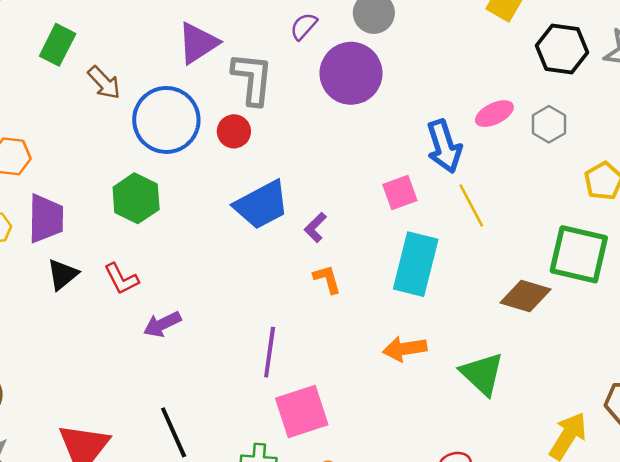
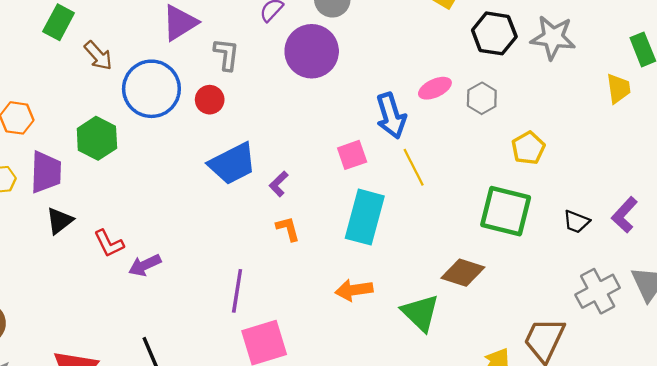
gray L-shape: (252, 79) -> (226, 54), size x0.7
green hexagon: (136, 198) -> (97, 138), moved
red L-shape: (121, 279) -> (109, 243), moved
brown diamond: (525, 296) -> (463, 273), moved

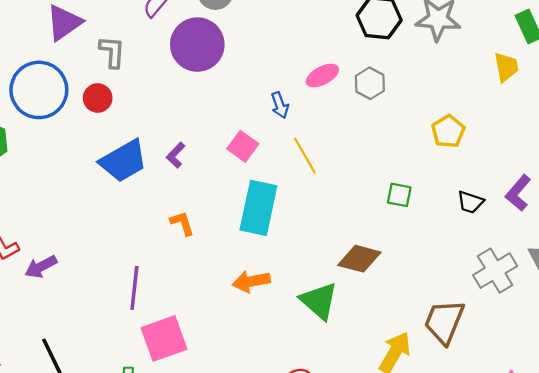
blue arrow: (391, 116) -> (280, 105), size x0.6
yellow pentagon: (528, 148) -> (448, 131), moved
pink square: (352, 155) -> (243, 146), turned -32
purple L-shape: (279, 184) -> (176, 155), moved
green square: (506, 211) -> (399, 195), size x0.5

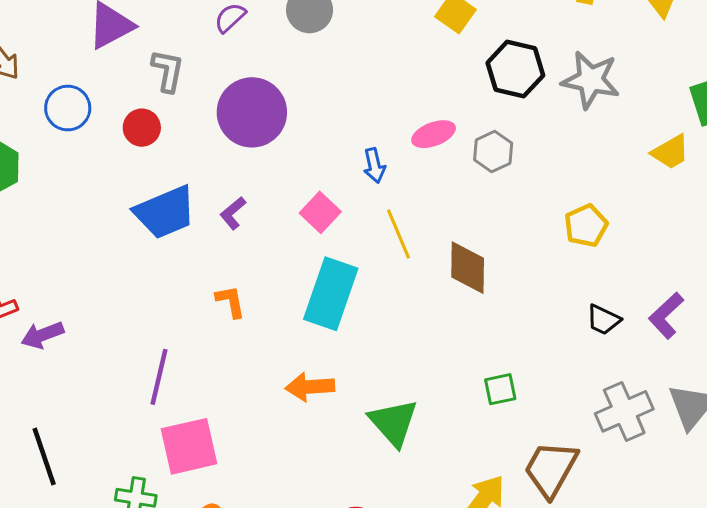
purple circle: (197, 45) -> (252, 112), moved
yellow trapezoid: (506, 67) -> (670, 152), turned 64
blue circle: (39, 90) -> (68, 108), size x0.6
green square: (399, 195) -> (500, 389), moved, turned -30
brown diamond: (359, 259) -> (468, 268), moved, turned 69

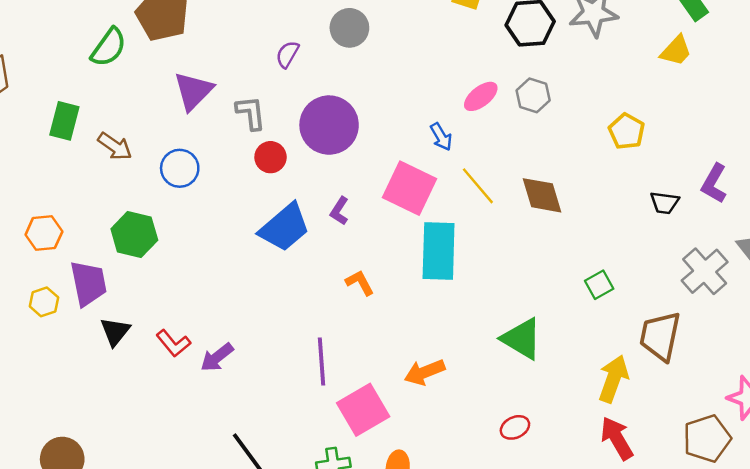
red circle: (142, 128) -> (271, 157), moved
pink square: (320, 212) -> (409, 188), size x1.6
orange arrow: (310, 387) -> (425, 372), moved

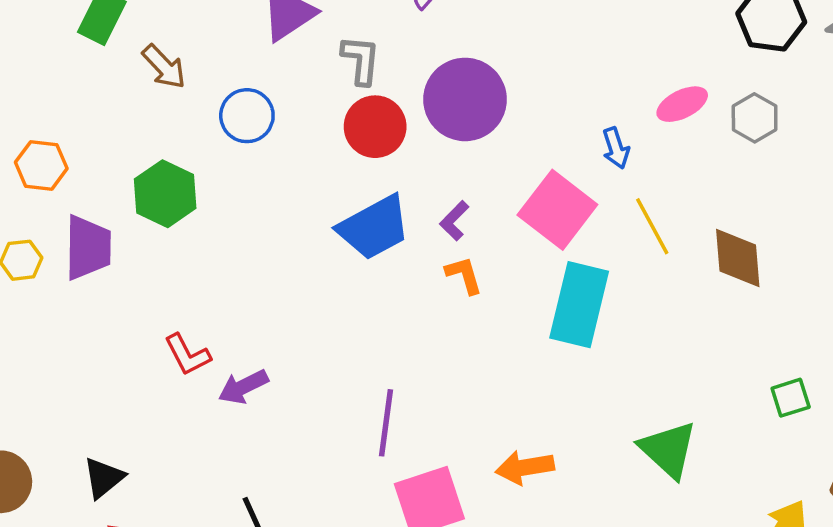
red circle: (271, 157) -> (375, 127), size x1.4
orange L-shape: (360, 283) -> (464, 275), moved
black triangle: (115, 331) -> (104, 478), moved

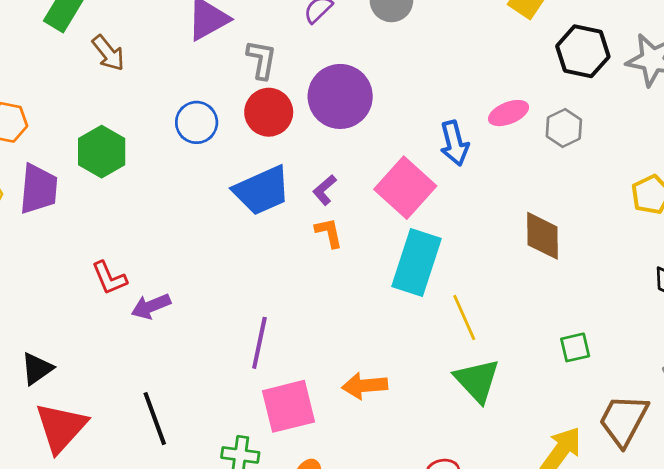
blue circle: (247, 116) -> (197, 122), moved
blue arrow: (616, 148) -> (454, 143), size x1.4
yellow line: (652, 226) -> (464, 318), moved

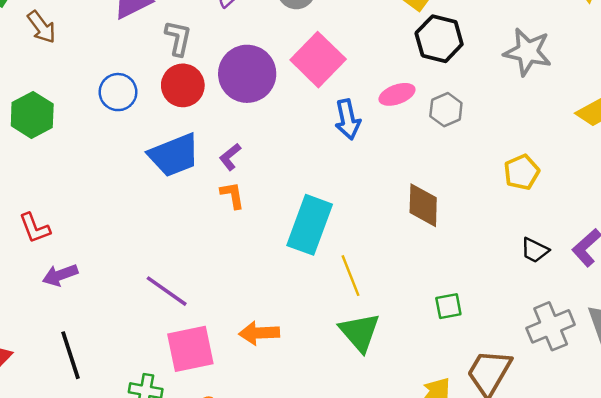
black hexagon: (583, 51) -> (439, 39), moved
pink square: (405, 188) -> (318, 60), moved
purple arrow: (151, 306) -> (60, 275), moved
purple line: (259, 343) -> (167, 291), turned -69

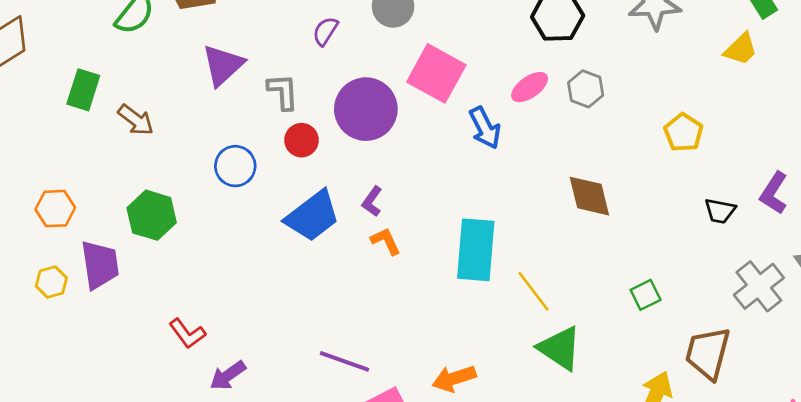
red circle: (183, 85) -> (302, 140), size x0.7

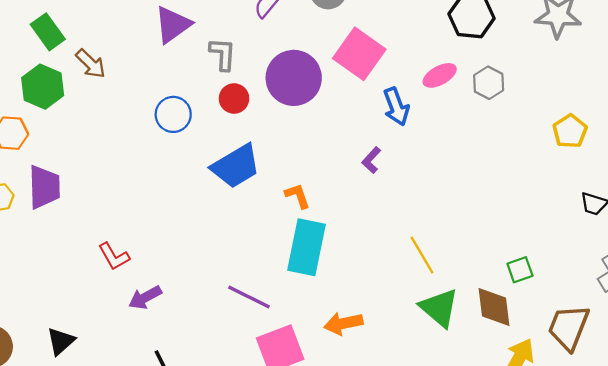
green rectangle: (83, 90) -> (48, 32), turned -60
brown diamond: (589, 196) -> (494, 307), moved
purple L-shape: (372, 201) -> (371, 160), moved
green hexagon: (152, 215) -> (43, 87), moved
cyan rectangle: (476, 250) -> (307, 247), moved

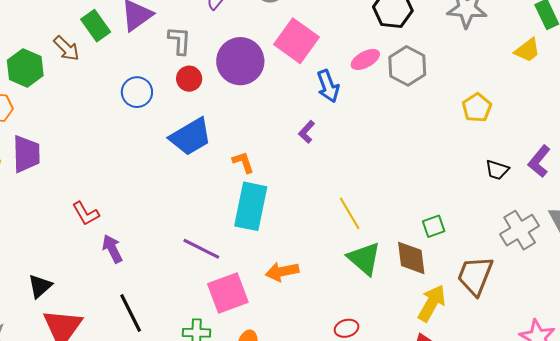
green rectangle: (48, 32) -> (96, 26), moved
gray hexagon: (489, 83) -> (407, 66), size x1.4
purple arrow: (145, 297) -> (112, 249), turned 92

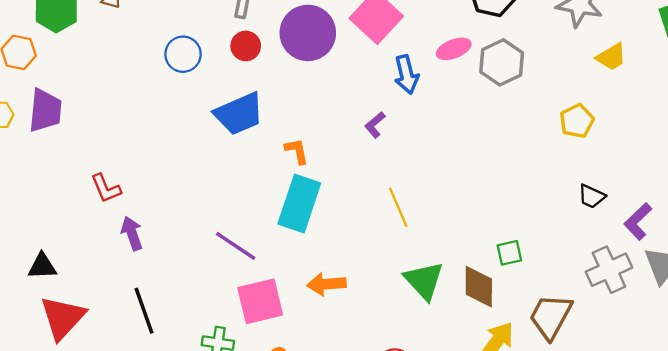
yellow trapezoid: (527, 50) -> (611, 57), moved
purple L-shape: (539, 161) -> (638, 221), moved
yellow line: (350, 213) -> (398, 207), moved
black triangle: (40, 286) -> (42, 266), turned 32

